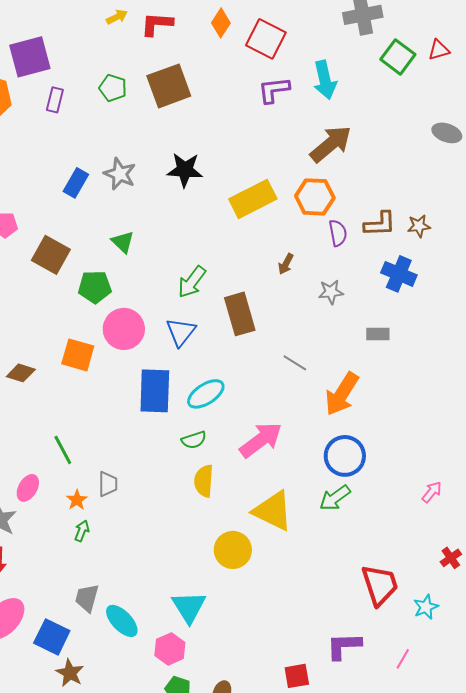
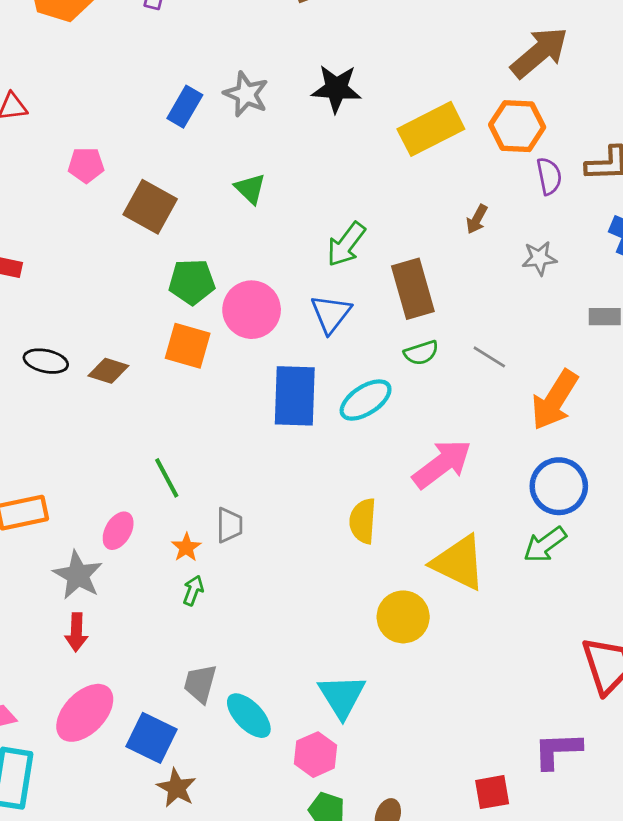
green pentagon: (95, 287) -> (192, 282), moved
green semicircle: (194, 440) -> (421, 353), moved

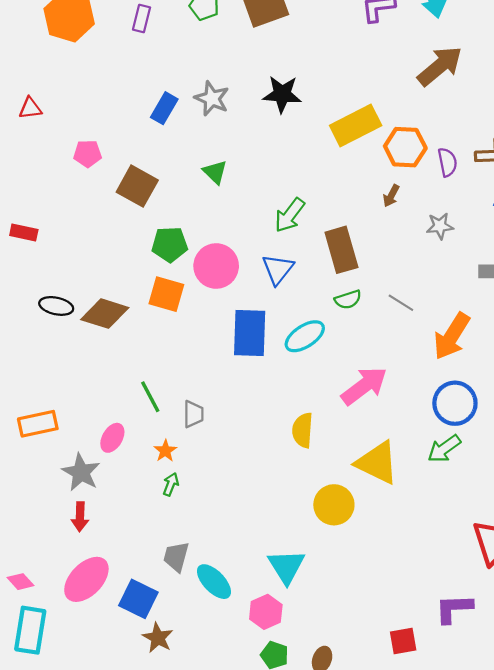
orange hexagon: (517, 126) -> (405, 147), moved
brown diamond: (108, 371) -> (105, 314), size x1.5
gray trapezoid: (229, 525) -> (193, 414), moved

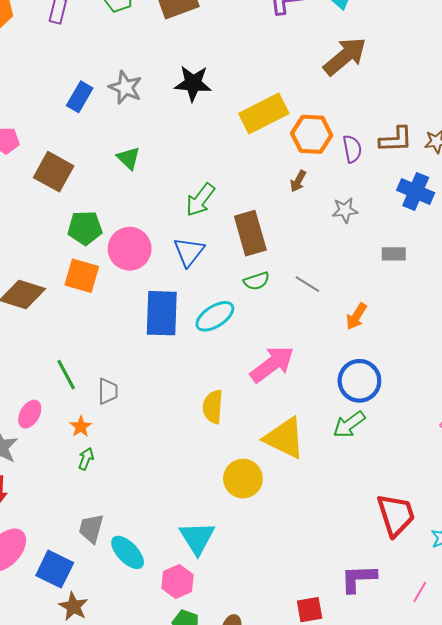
orange arrow: (452, 336) -> (356, 316), size x0.6

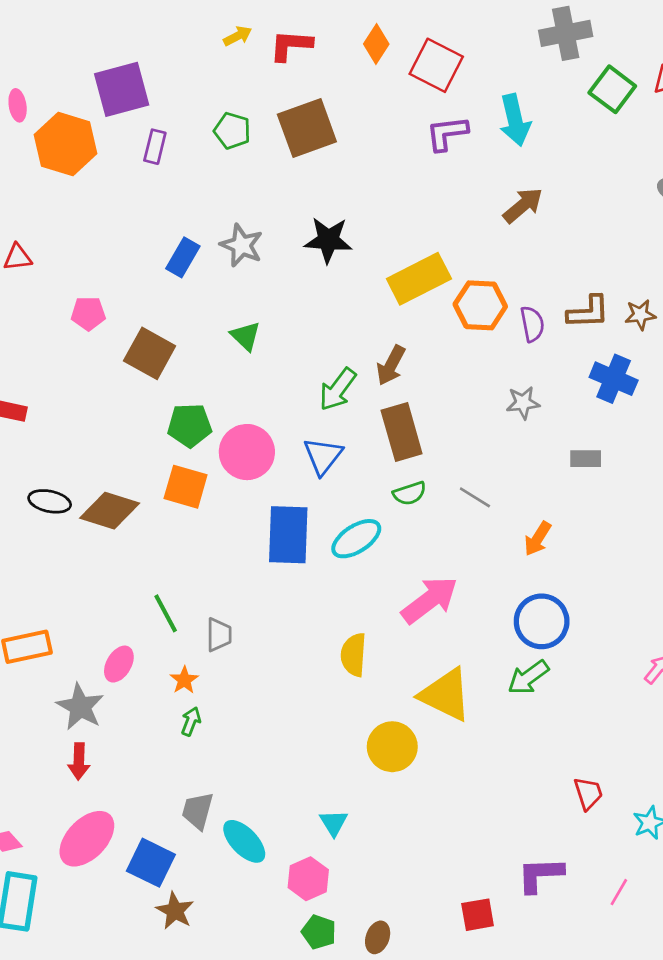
brown arrow: (345, 56) -> (523, 205), size x0.7
brown arrow: (298, 181) -> (391, 365), moved, size x1.4
red trapezoid: (396, 515) -> (588, 793), size x0.6
cyan triangle: (197, 538) -> (334, 823), size x0.6

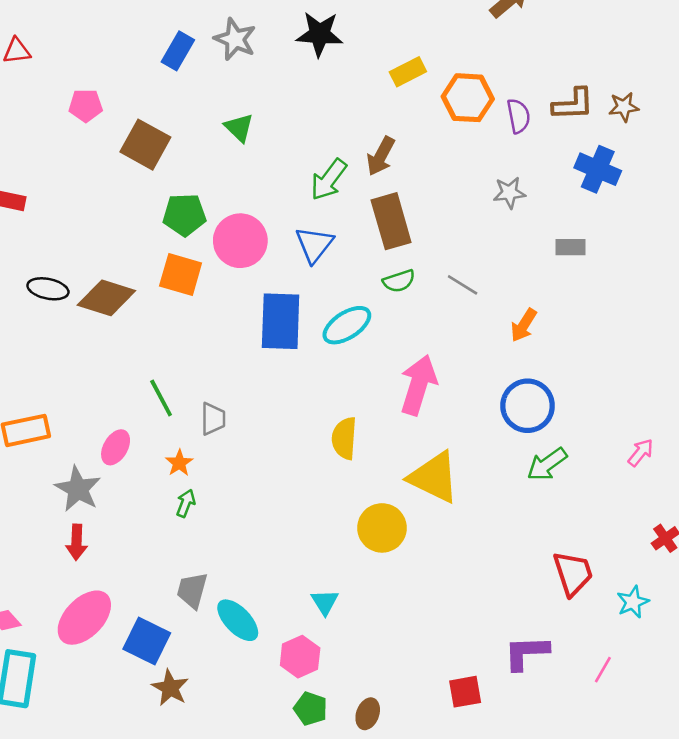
yellow rectangle: (419, 279) -> (408, 72), size x0.6
pink arrow: (430, 600) -> (418, 385), turned -36
green arrow: (528, 677) -> (547, 464), moved
red trapezoid: (588, 793) -> (573, 573), size x1.4

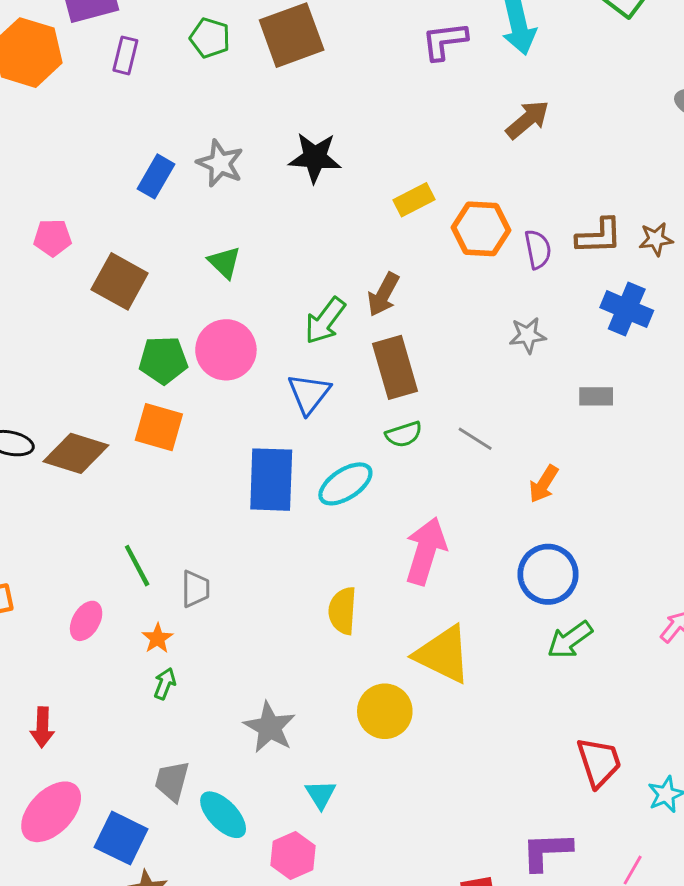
pink circle: (240, 241) -> (226, 350), moved
gray star: (78, 489) -> (270, 727), moved

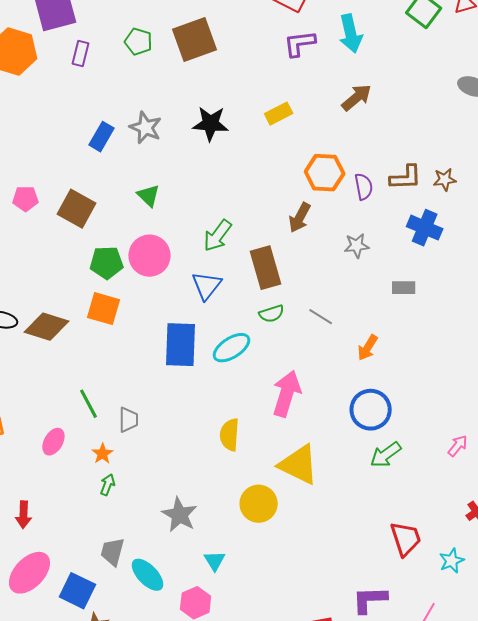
yellow rectangle: (414, 200) -> (279, 114), moved
pink pentagon: (53, 238) -> (25, 199), moved
brown arrow: (383, 294) -> (300, 218), moved

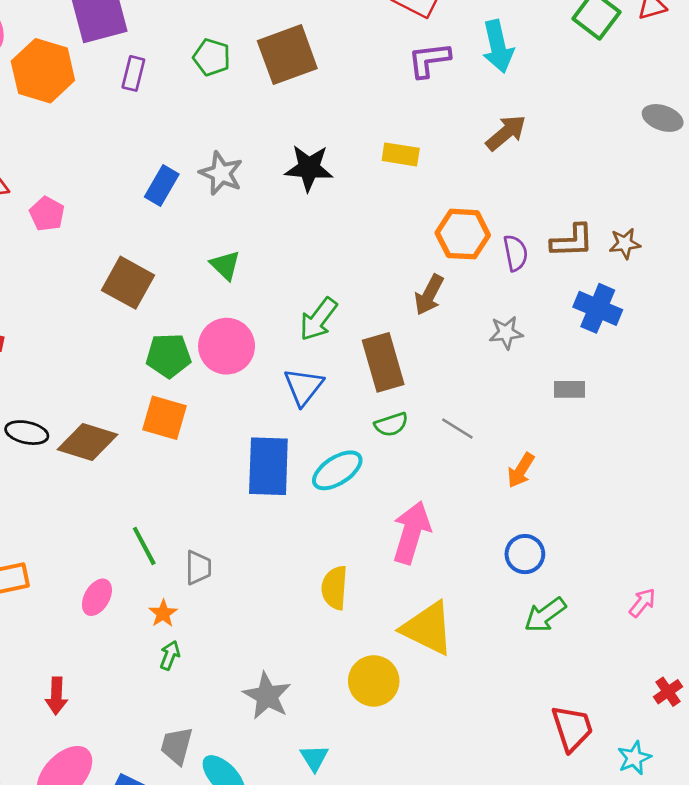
yellow rectangle: (279, 114) -> (401, 154), turned 36
pink pentagon: (25, 199) -> (47, 214), moved, turned 30
blue circle: (371, 410) -> (525, 554), size x0.7

